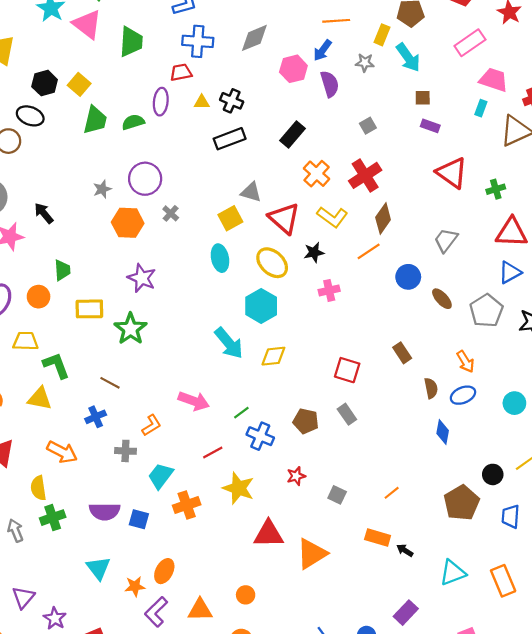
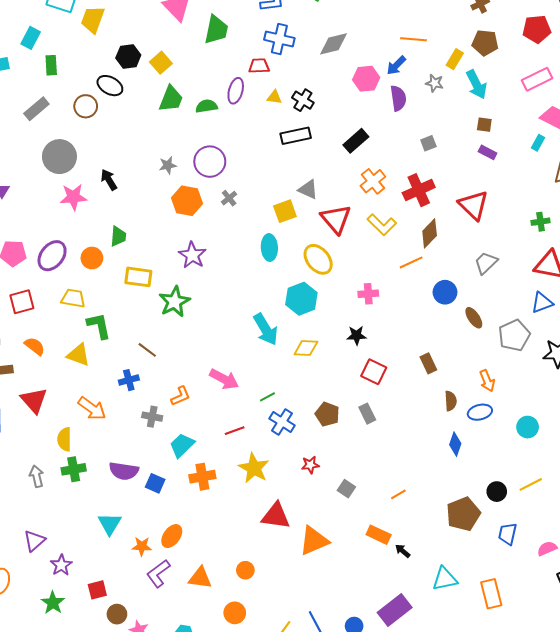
red triangle: (452, 173) -> (473, 205), moved
black star: (314, 252) -> (357, 335), moved
purple rectangle: (406, 613) -> (395, 610), size x1.4

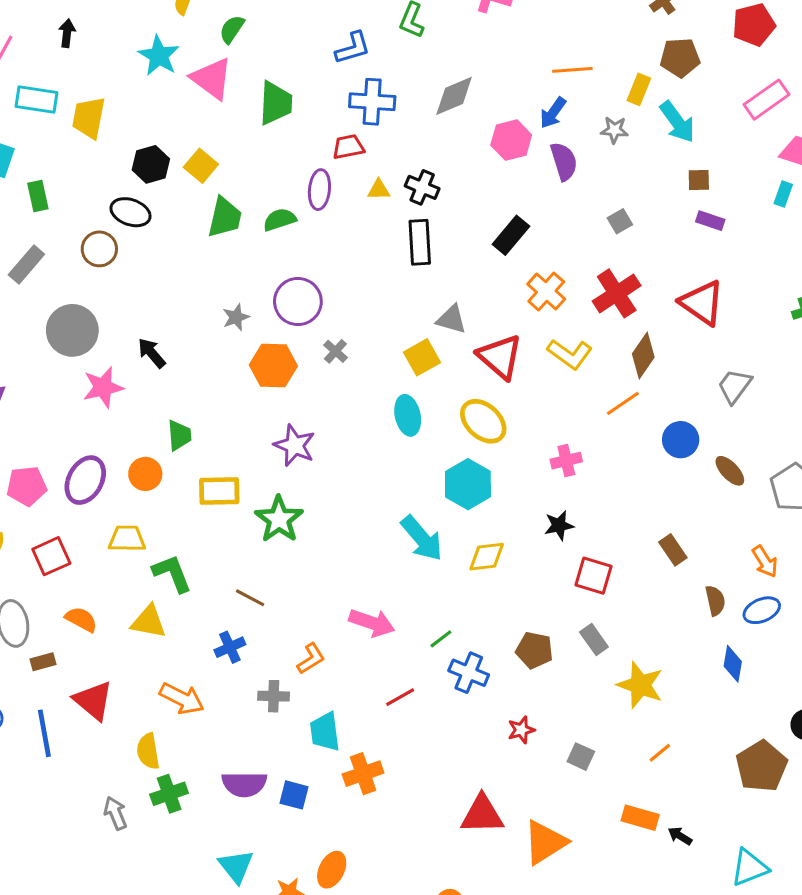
black rectangle: (296, 136) -> (420, 242), turned -72
cyan trapezoid: (182, 445) -> (325, 732), turned -44
yellow star: (254, 468) -> (640, 685), moved

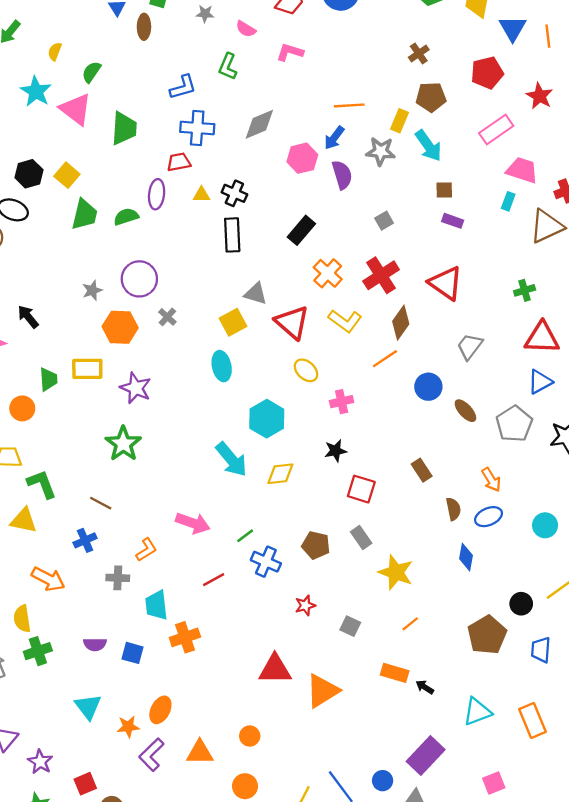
gray star: (614, 130) -> (381, 151), size x1.4
yellow ellipse: (483, 421) -> (306, 370), moved, size x0.7
yellow rectangle: (219, 491) -> (87, 369), moved
purple semicircle: (244, 784) -> (95, 644), size x0.7

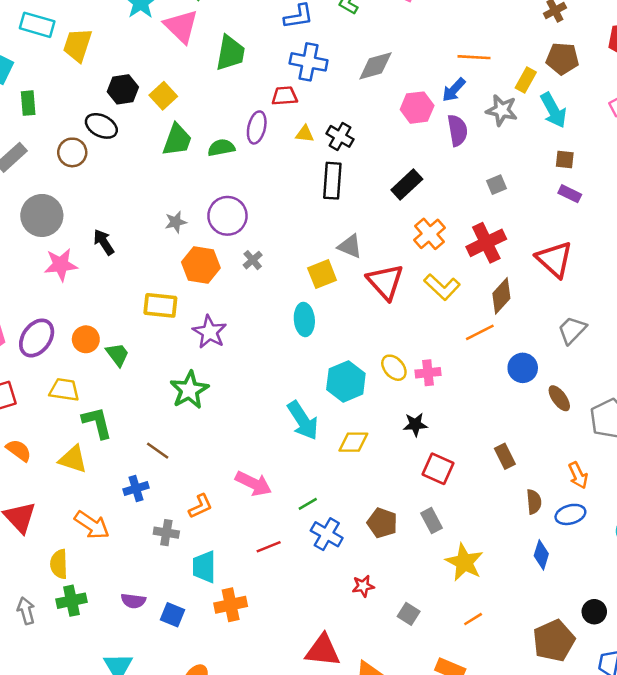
yellow ellipse: (306, 370) -> (394, 368), moved
green trapezoid: (48, 379) -> (117, 355), moved, turned -40

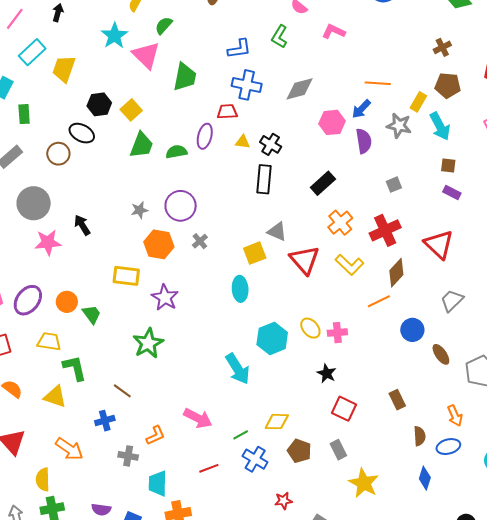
cyan rectangle: (37, 25) -> (32, 52), turned -60
black star: (415, 425) -> (327, 373), turned 30
yellow diamond: (353, 442) -> (277, 422), moved

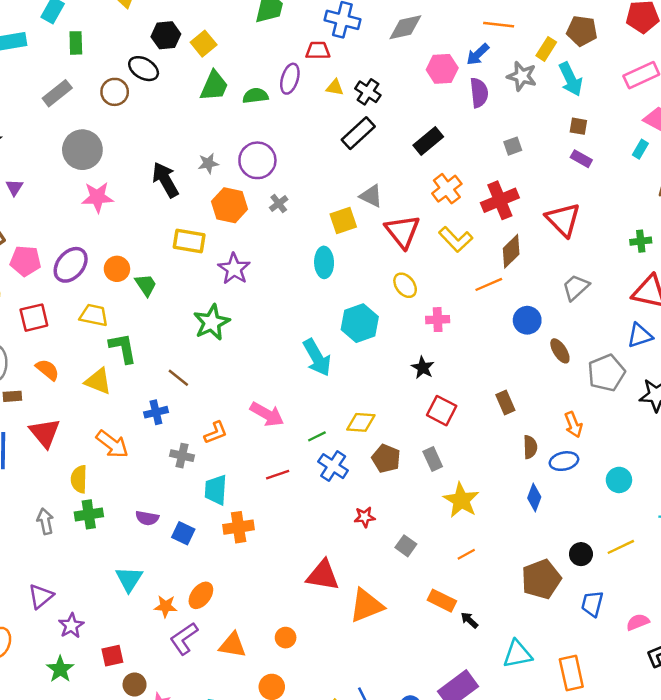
black rectangle: (264, 179) -> (358, 133), turned 40
black arrow: (82, 225) -> (165, 180), moved, size x1.4
yellow ellipse: (310, 328) -> (405, 285), moved

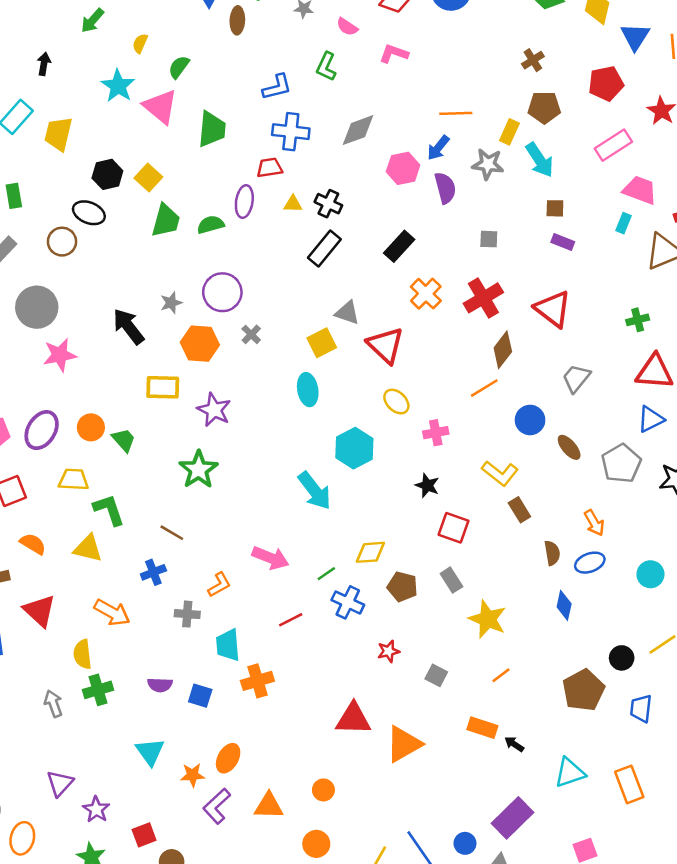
gray square: (513, 146) -> (489, 239), turned 30
yellow L-shape: (456, 239) -> (500, 473), moved

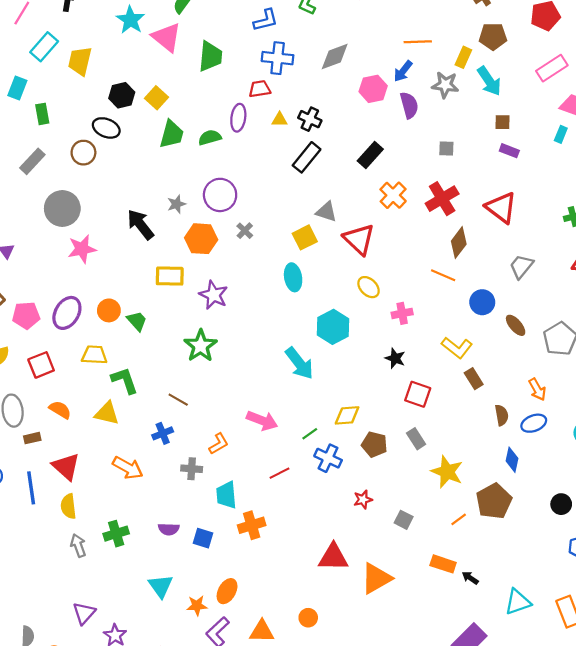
orange line: (484, 388) -> (443, 275), turned 55
yellow semicircle: (82, 654) -> (68, 506), moved
brown pentagon: (584, 690) -> (494, 501), moved

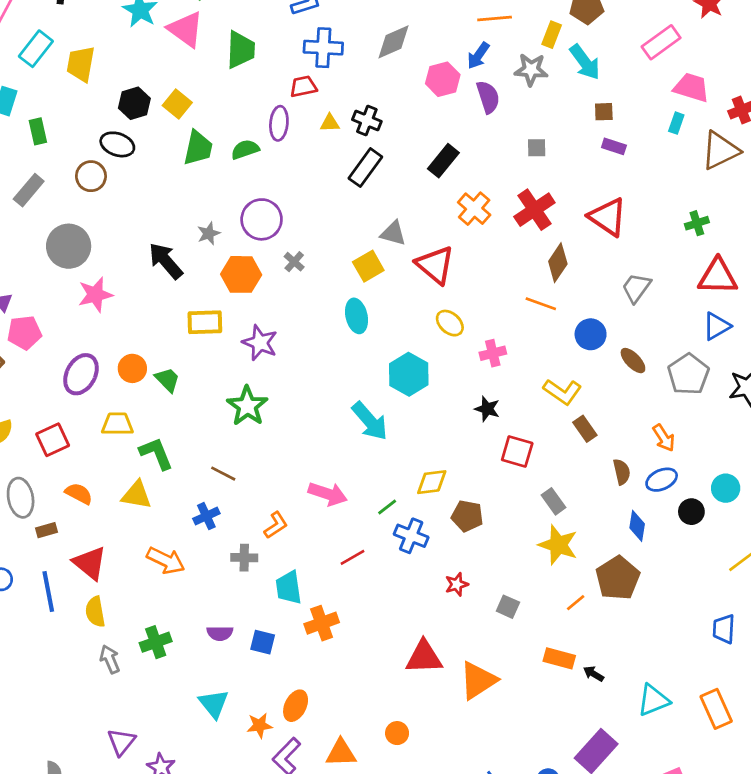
pink pentagon: (26, 315) -> (24, 333), moved
gray rectangle: (416, 439) -> (554, 501), moved
black circle: (561, 504) -> (691, 512), moved

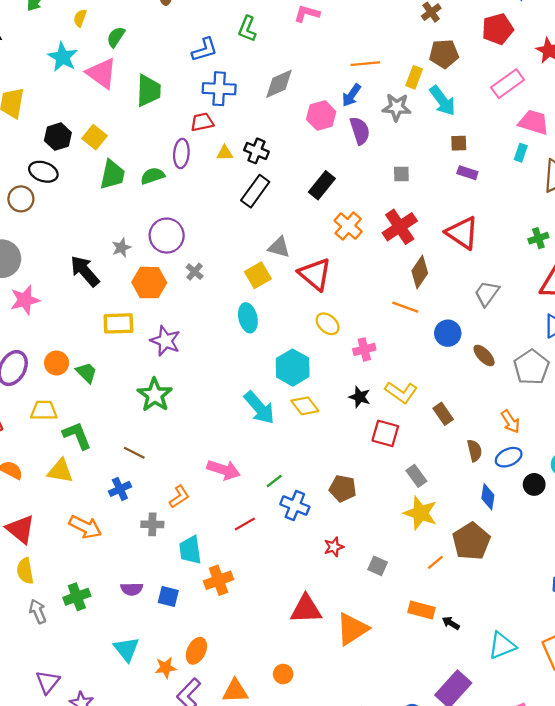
yellow L-shape: (562, 392) -> (401, 392), moved
yellow diamond: (432, 482) -> (305, 406), moved, turned 60

